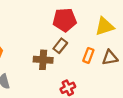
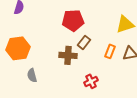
red pentagon: (65, 20) -> (73, 20), moved

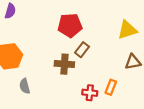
orange rectangle: (110, 51) -> (111, 87), moved
red cross: (91, 81) -> (90, 93), turned 32

